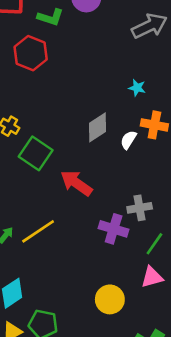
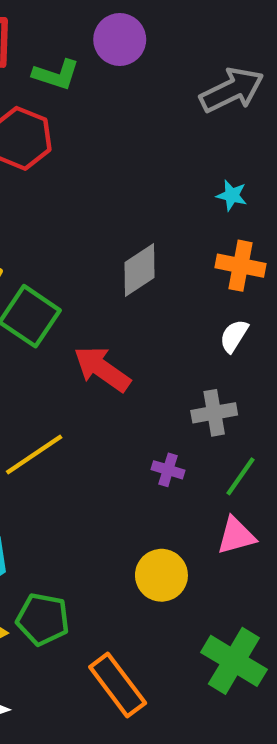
cyan star: (137, 88) -> (232, 195), moved
white semicircle: (128, 140) -> (234, 336), moved
purple cross: (114, 229) -> (168, 470), moved, size x0.6

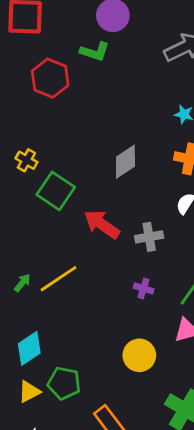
green L-shape: (56, 75) -> (95, 52), moved
gray cross: (214, 413) -> (149, 237), moved

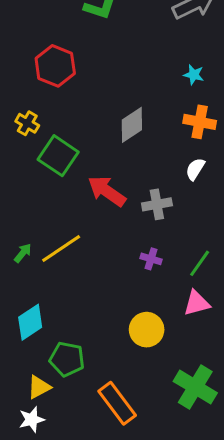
red hexagon: (50, 78) -> (55, 66), moved
yellow triangle: (29, 392) -> (39, 387), moved

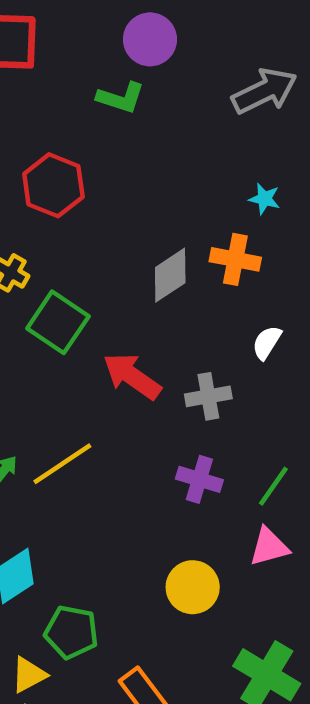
orange cross: (200, 122) -> (235, 259), moved
purple cross: (151, 259) -> (199, 479), size x1.4

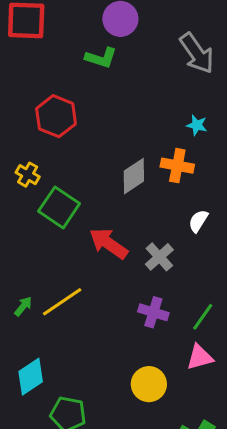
gray arrow: (264, 91) -> (197, 53), turned 81
gray cross: (208, 396) -> (159, 257), turned -32

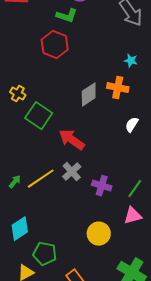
red hexagon: (56, 116) -> (55, 45), moved
gray cross: (159, 257) -> (72, 172), moved

